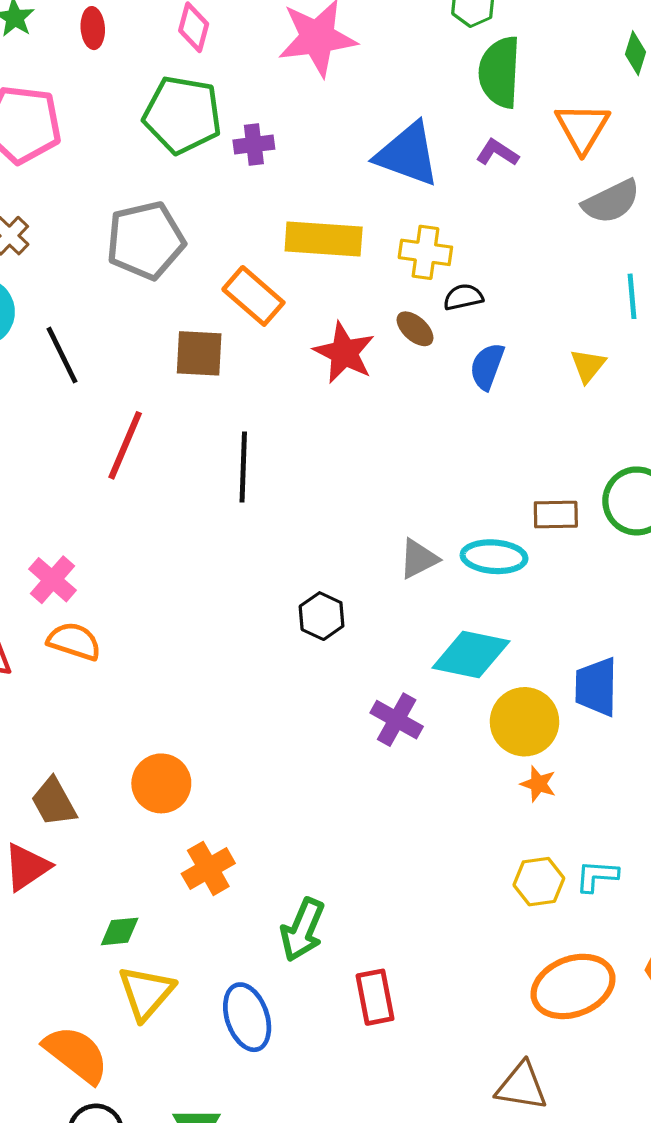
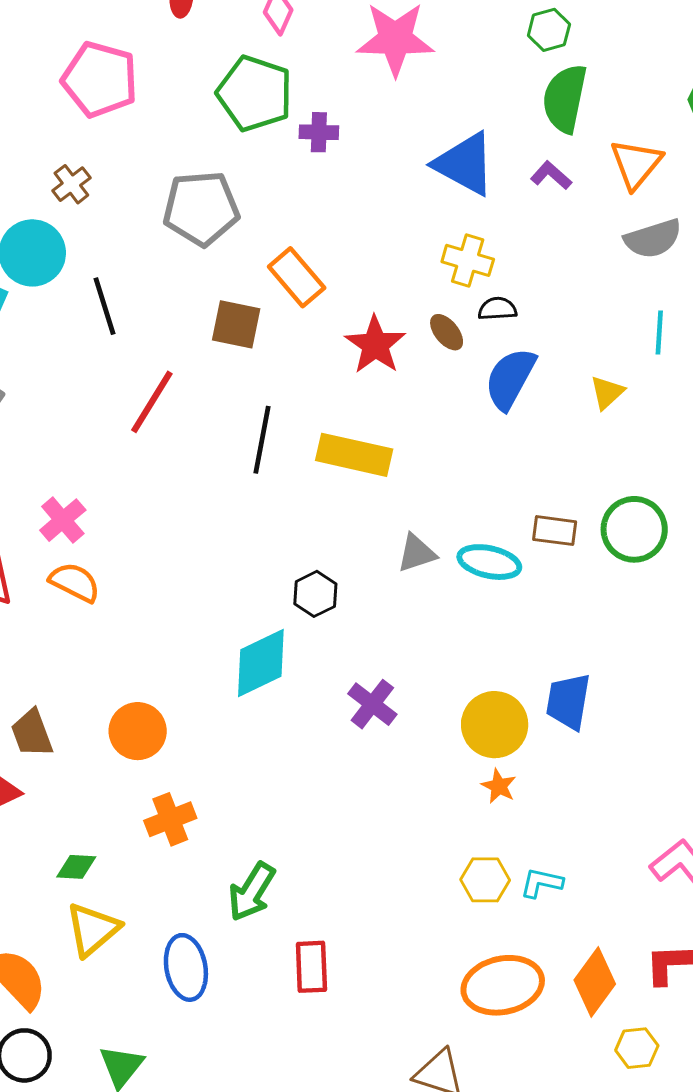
yellow rectangle: (324, 239) -> (354, 455), moved
blue semicircle: (487, 366) -> (510, 379), size x1.4
cyan diamond: (471, 655) -> (261, 663), moved, turned -46

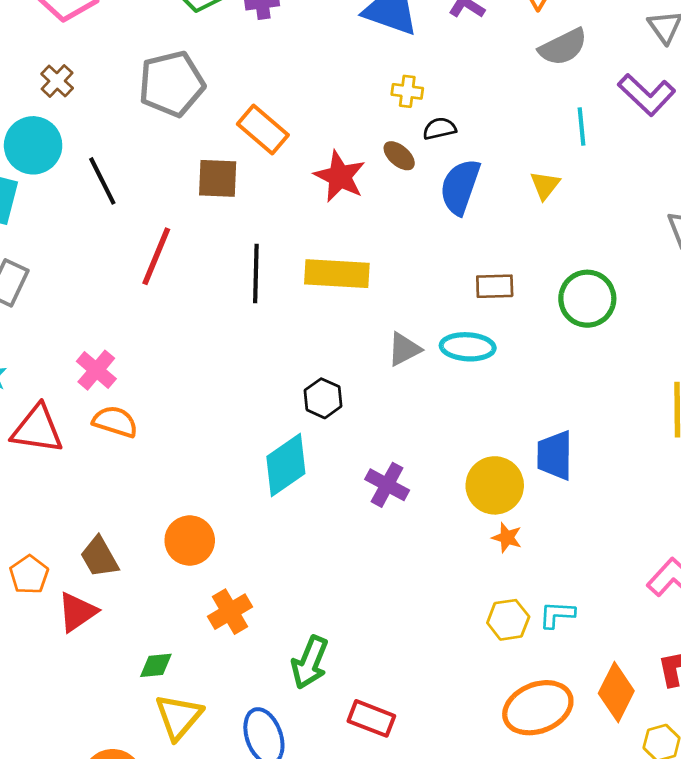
yellow cross: (468, 260) -> (407, 91), size x0.7
brown rectangle: (555, 531) -> (495, 286), moved
red rectangle: (311, 967) -> (371, 718), turned -57

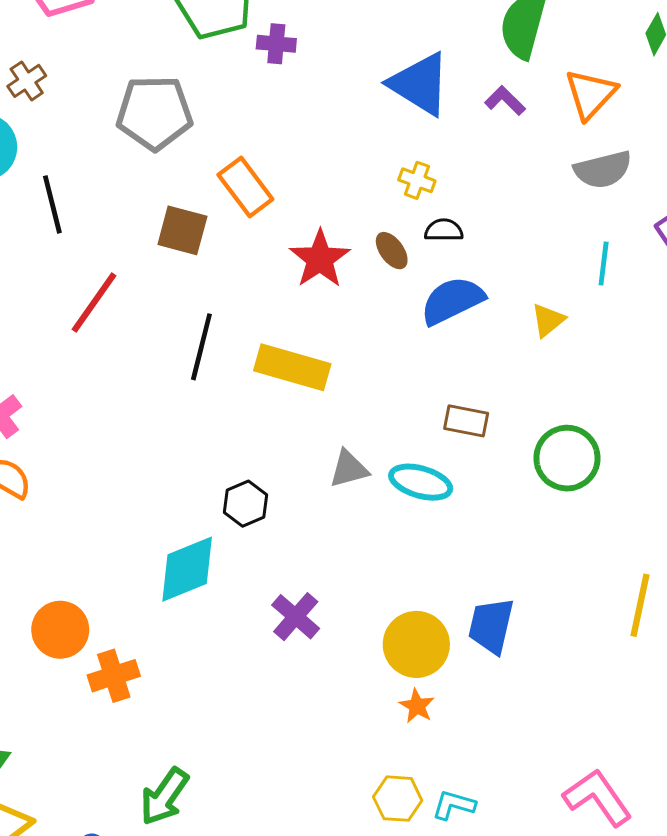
blue semicircle: (460, 187) -> (452, 301), turned 32
orange cross: (230, 612) -> (114, 676), moved

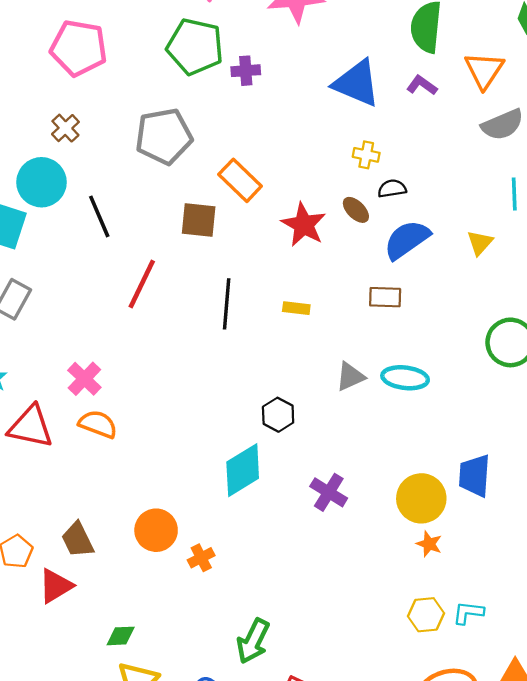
yellow rectangle: (292, 367) -> (296, 308), size x0.5
brown rectangle: (466, 421) -> (385, 297), moved
orange cross: (114, 676) -> (201, 558), size x0.7

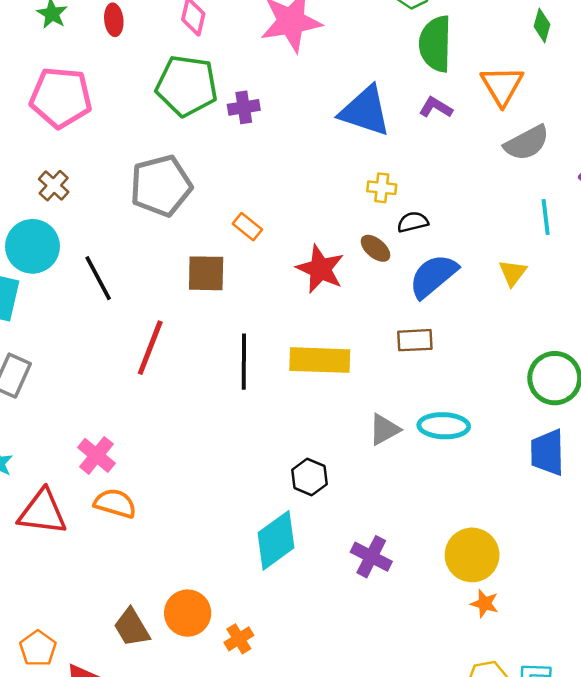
orange rectangle: (240, 180) -> (247, 227), size x0.6
yellow rectangle: (296, 308) -> (320, 360), size x2.0
blue trapezoid: (474, 476) -> (547, 452), moved
brown trapezoid: (78, 540) -> (132, 628), moved

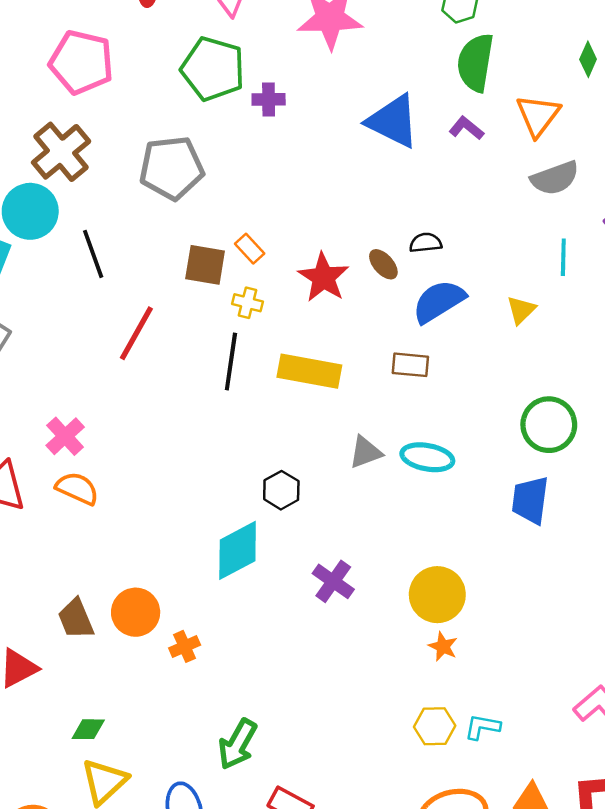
brown cross: (54, 186) -> (61, 152), size x1.8
yellow cross: (382, 188) -> (247, 303), moved
orange rectangle: (247, 227) -> (250, 249), moved

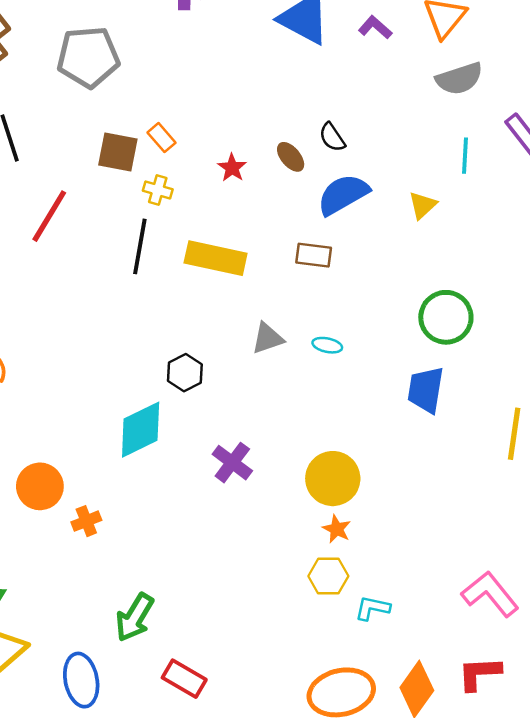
black semicircle: (426, 243) -> (332, 137), turned -120
red star: (323, 277) -> (232, 168), size x0.6
cyan ellipse: (427, 457) -> (327, 345), size x0.6
yellow hexagon: (435, 726) -> (328, 576), moved

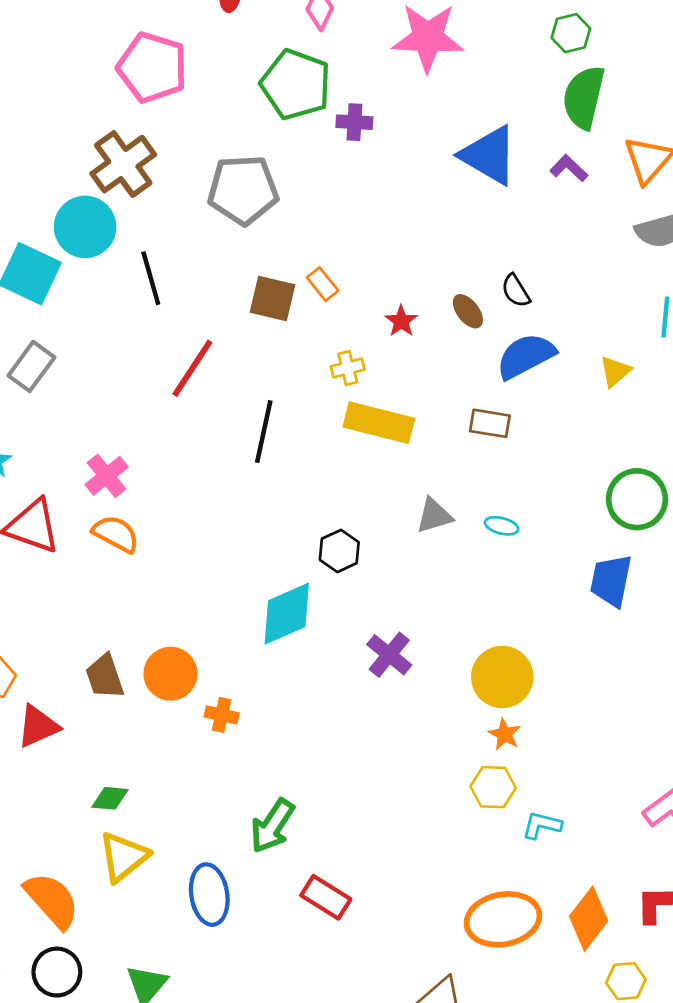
yellow cross: (158, 190) -> (348, 368), moved, turned -32
black line: (140, 246) -> (264, 432), moved
orange cross: (86, 521) -> (222, 715), turned 32

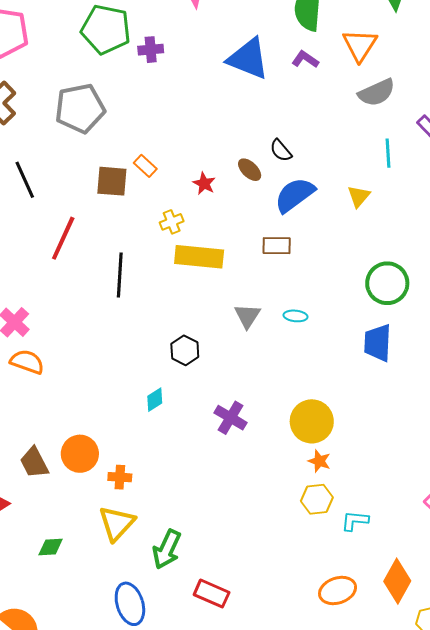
gray triangle: (434, 516) -> (247, 316), turned -32
cyan diamond: (287, 614) -> (155, 400), size x0.5
yellow triangle: (124, 857) -> (117, 523), moved
orange ellipse: (503, 919) -> (338, 590), size x0.7

